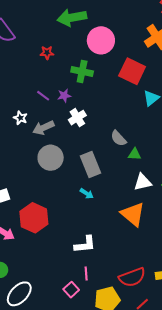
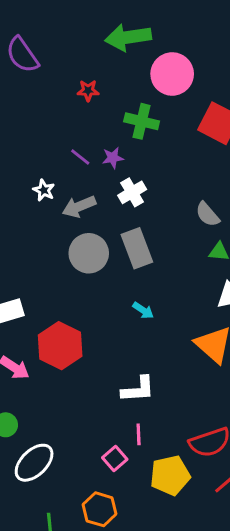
gray semicircle: (118, 138) -> (207, 214), moved
gray rectangle: (91, 164) -> (137, 248), moved

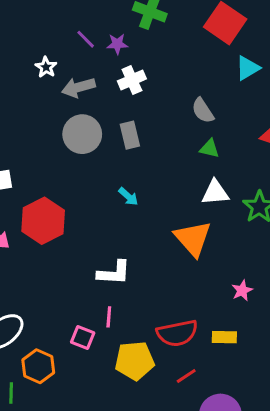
gray rectangle: (137, 248) -> (130, 135), size x0.7
pink square: (115, 458) -> (83, 337), turned -35
orange hexagon: (100, 509) -> (38, 366), moved

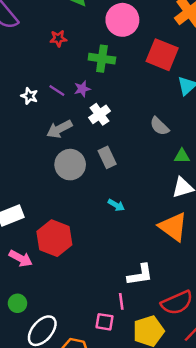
white star: (46, 67) -> (29, 96), moved
green triangle: (209, 149) -> (182, 156), moved
white L-shape: (114, 273) -> (140, 275), moved

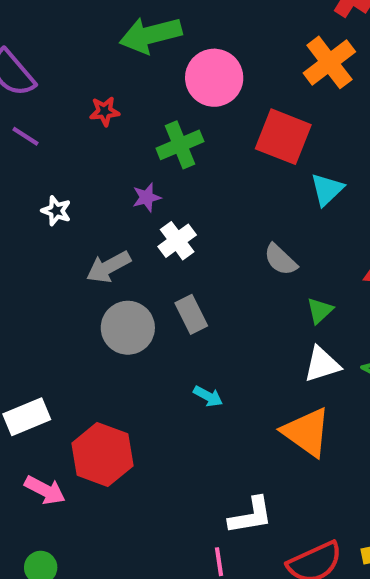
green cross: (102, 59) -> (180, 145), turned -30
purple line: (57, 91) -> (25, 136), moved
green triangle: (182, 156) -> (320, 311), turned -42

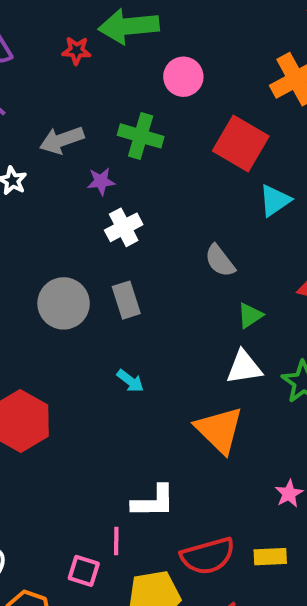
pink circle: (214, 78) -> (183, 77), size x0.7
red star: (105, 111) -> (77, 51), moved
green cross: (180, 145) -> (141, 136), turned 30
gray arrow: (108, 267) -> (62, 140), moved

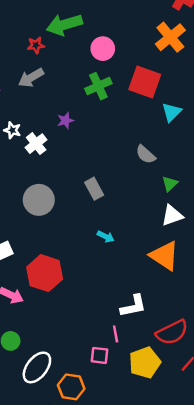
green cross: (141, 136) -> (98, 86), moved, turned -30
gray arrow: (62, 140) -> (31, 78), moved
white cross: (124, 227) -> (36, 144), moved
gray circle: (64, 303) -> (39, 200), moved

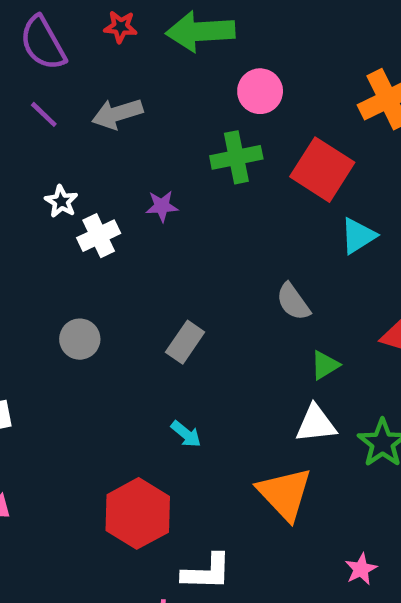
red star: (36, 45) -> (121, 27), moved
gray rectangle: (94, 189) -> (185, 342), turned 50
gray circle: (39, 200) -> (80, 339), size x0.7
red hexagon: (45, 273) -> (138, 513), moved

